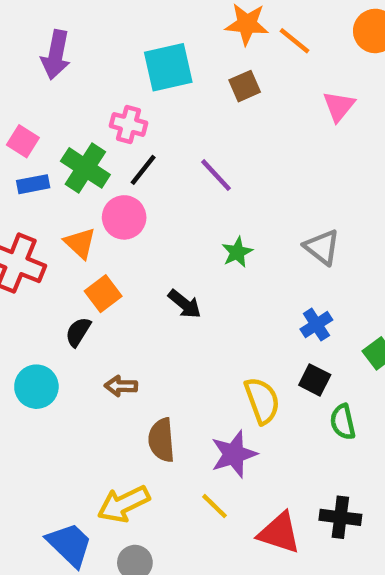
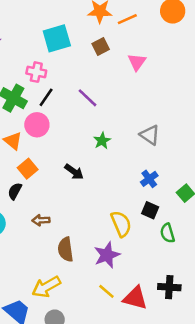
orange line: (295, 41) -> (127, 19), turned -60
pink triangle: (339, 106) -> (137, 62), moved
yellow line: (215, 506) -> (106, 291), moved

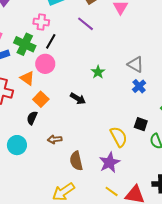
purple line: (87, 98) -> (85, 24), moved
blue cross: (149, 179) -> (139, 86), moved

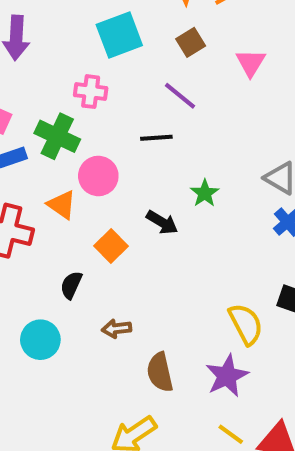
black line: (51, 41) -> (156, 138), moved, turned 56
orange square: (41, 99) -> (111, 246), moved
black arrow: (78, 99) -> (162, 222), moved

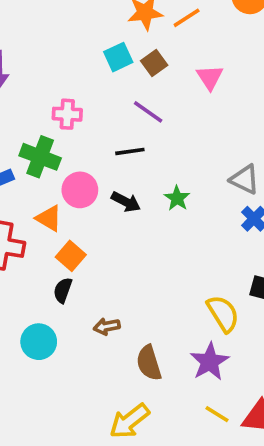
cyan square: (119, 35) -> (118, 57), moved, size x0.7
black arrow: (162, 222) -> (126, 202), moved
orange square: (111, 246) -> (71, 256), moved

